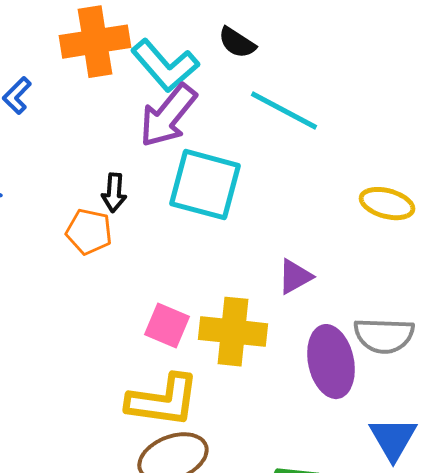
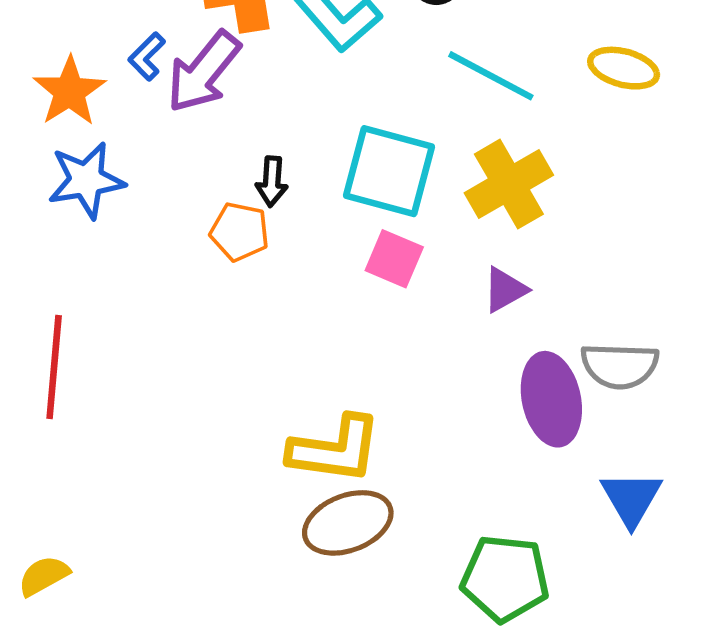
purple arrow: (168, 116) -> (203, 72), moved
yellow ellipse: (387, 204) -> (624, 68), moved
pink square: (167, 326) -> (394, 259), moved
yellow cross: (233, 332) -> (509, 184), moved, turned -36

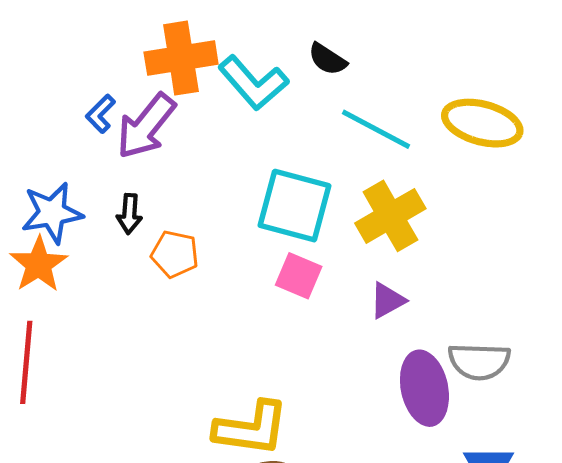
yellow ellipse: (624, 68) -> (482, 123), size x1.4
orange star: (69, 91) -> (39, 264), moved
black arrow: (272, 181) -> (129, 214), moved

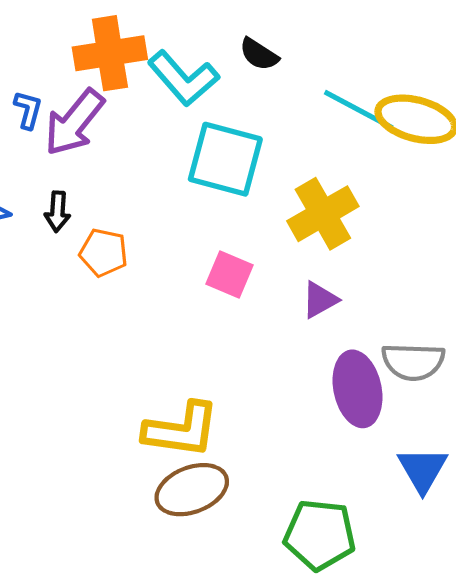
blue L-shape: (101, 114) -> (28, 110), turned 150
cyan line: (376, 129) -> (359, 110), moved
cyan square: (294, 206) -> (225, 159), moved

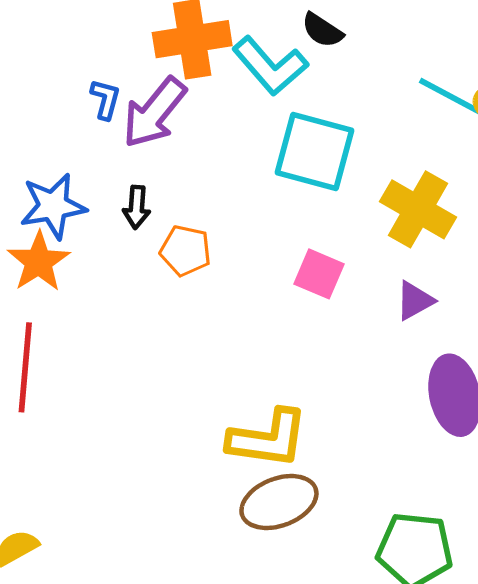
black semicircle: (259, 54) -> (322, 30), moved
yellow cross: (323, 214) -> (418, 209), turned -30

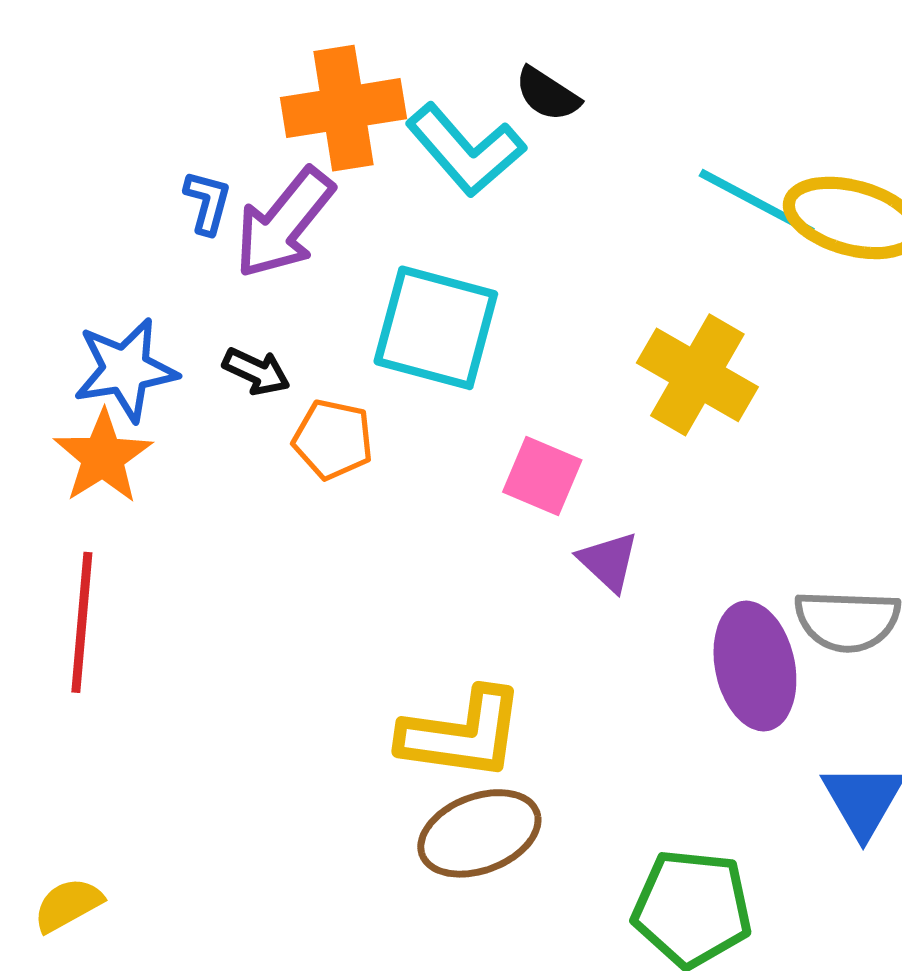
cyan square: (315, 152) -> (436, 328), moved
black arrow: (137, 207) -> (256, 371), turned -69
purple triangle: (415, 301) -> (608, 561), moved, turned -48

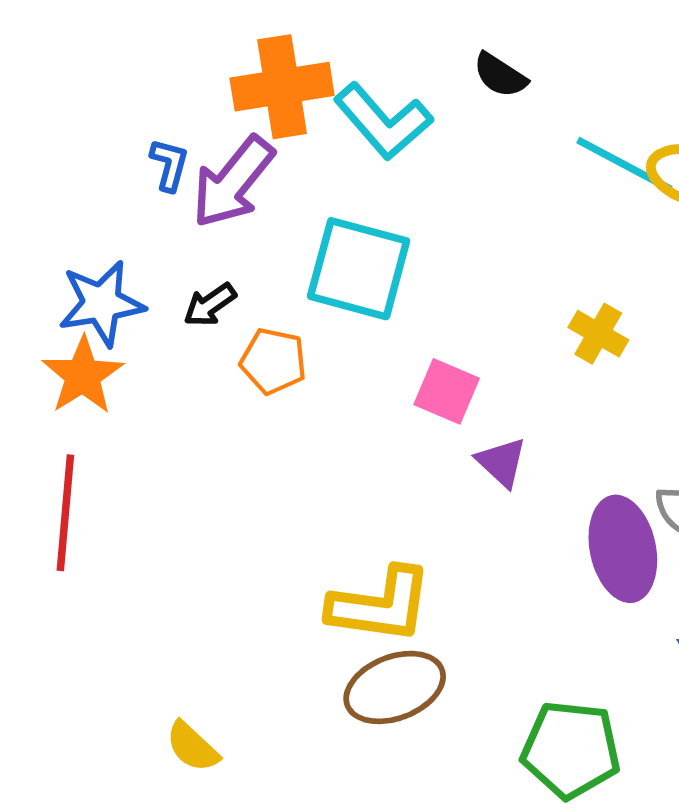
black semicircle: (547, 94) -> (500, 75), moved
black arrow: (256, 371) -> (210, 305), turned 120
yellow cross: (697, 375) -> (598, 334), moved, size x0.6
yellow semicircle: (68, 905) -> (192, 747), moved, turned -108

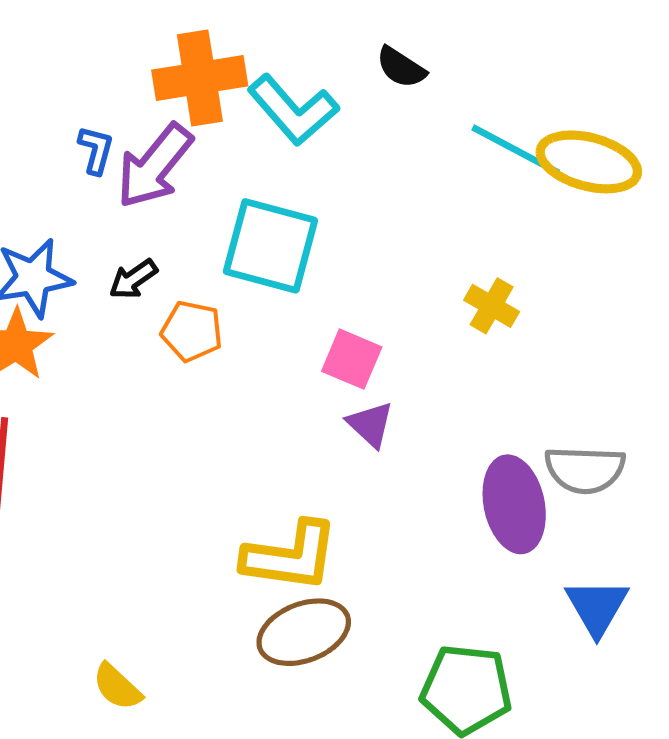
purple triangle: (502, 462) -> (370, 424), moved

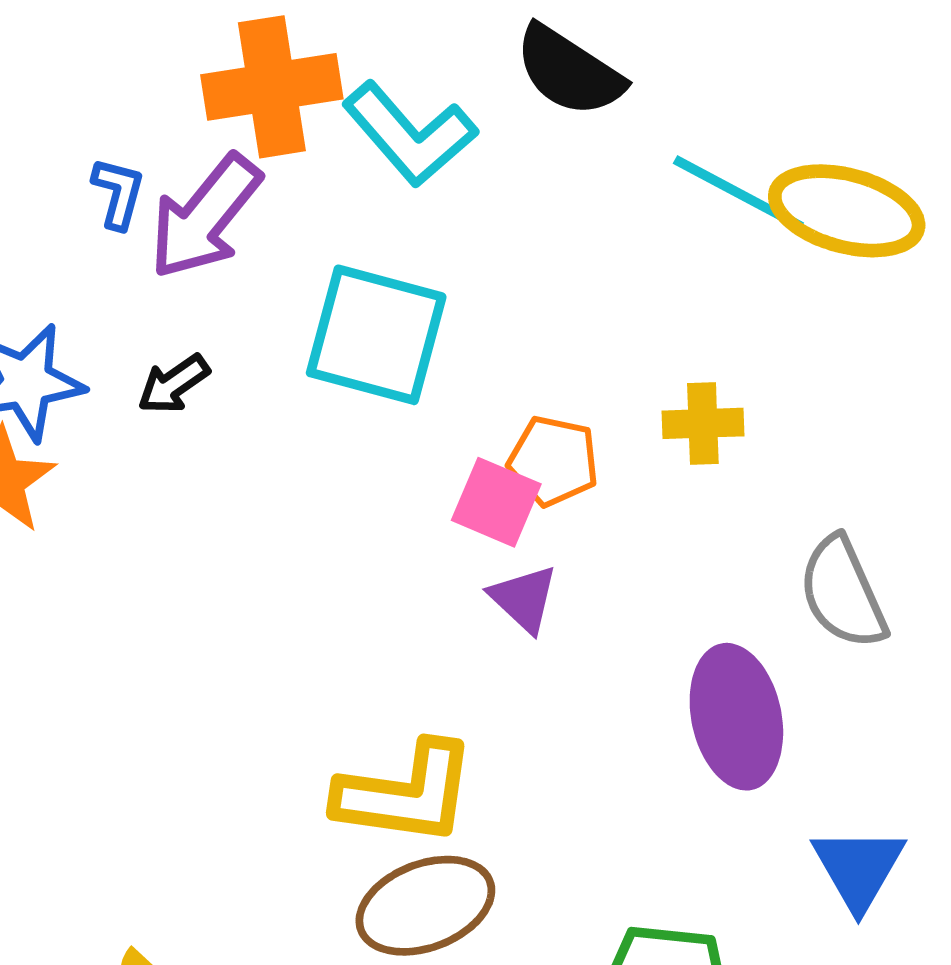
black semicircle: (401, 67) -> (569, 71), size x1.5
yellow cross: (492, 306) -> (703, 423), turned -32
orange pentagon: (192, 331) -> (553, 461), moved
gray semicircle: (585, 470) -> (843, 593), moved, turned 64

